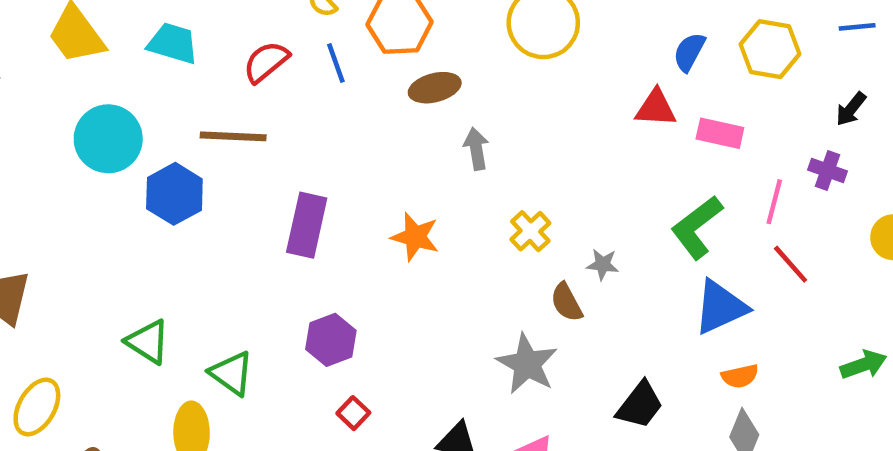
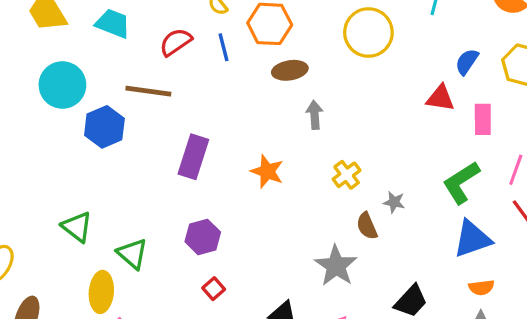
pink rectangle: (720, 133) -> (483, 119), turned 72

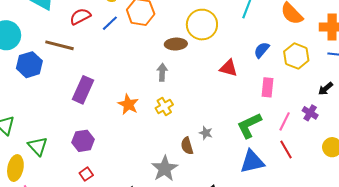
blue line: (224, 47) -> (110, 23), turned 54
brown ellipse: (290, 70) -> (176, 44), moved
red triangle: (440, 98) -> (229, 68), moved
yellow cross: (347, 175) -> (164, 106), moved

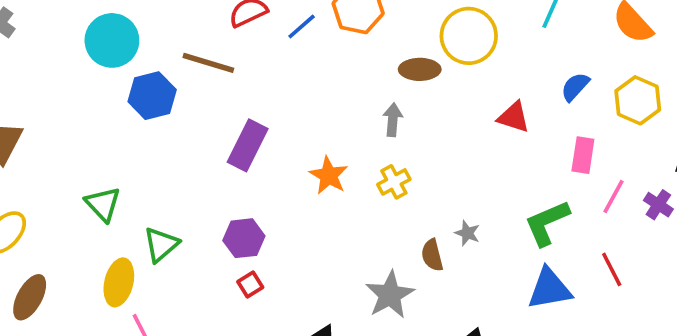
pink line: (285, 121) -> (614, 197), moved
green triangle: (38, 146) -> (161, 245), turned 30
red square: (86, 174) -> (250, 285), moved

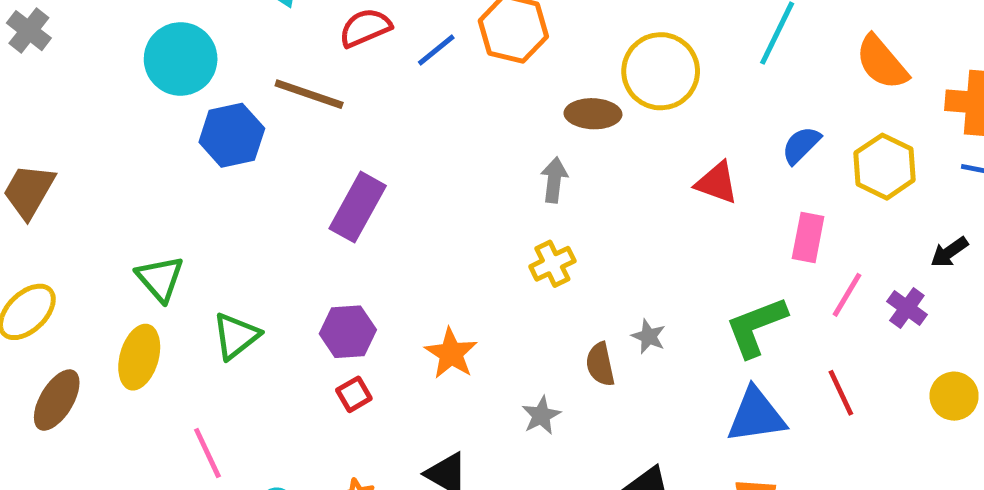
orange star: (329, 175) -> (451, 353), moved
yellow ellipse: (119, 282) -> (139, 357), moved
gray star: (390, 295) -> (541, 415), size x0.6

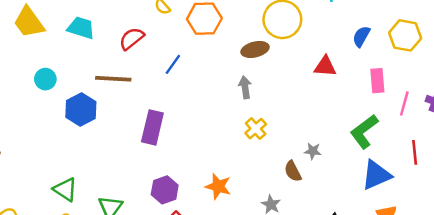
blue line: (436, 50) -> (173, 64), moved
cyan circle: (181, 59) -> (45, 79), size x0.6
red line: (841, 393) -> (415, 152), turned 35

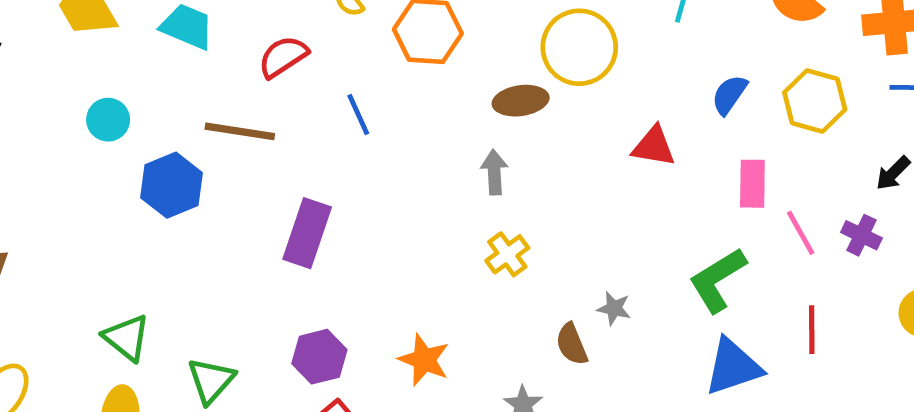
blue line: (173, 64) -> (358, 114), turned -65
pink line: (404, 103) -> (801, 233), turned -50

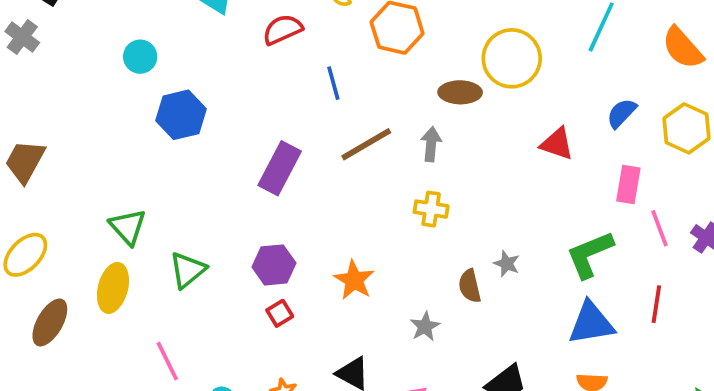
brown line: (240, 131) -> (366, 144), moved, turned -48
yellow cross: (507, 254) -> (431, 209), turned 36

